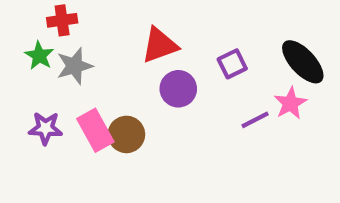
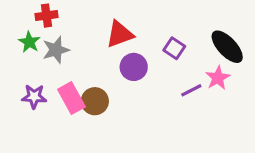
purple square: (232, 64) -> (174, 48), turned -30

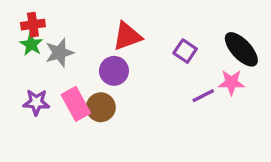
red cross: (47, 16) -> (33, 25), moved
purple circle: (134, 67) -> (114, 71), moved
pink star: (218, 78) -> (231, 82), turned 30

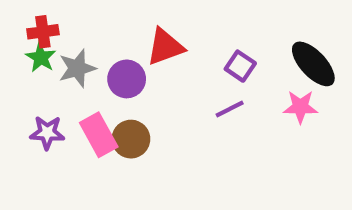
purple circle: (114, 71) -> (127, 79), moved
purple line: (203, 96) -> (230, 109), moved

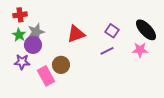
red triangle: (165, 47) -> (76, 34), moved
green star: (41, 58) -> (19, 35), moved
purple circle: (127, 79) -> (33, 45), moved
pink rectangle: (99, 135) -> (46, 76), moved

